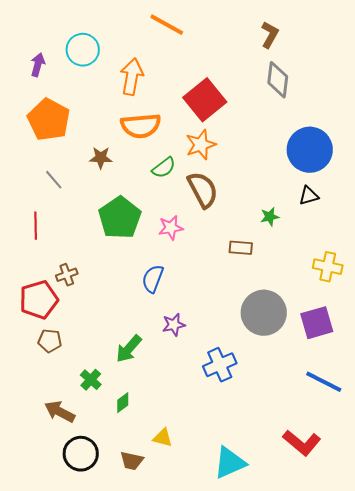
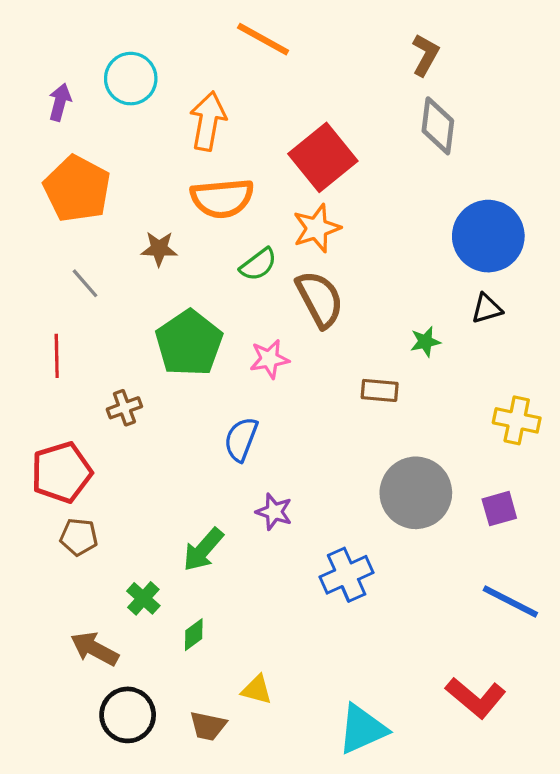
brown cross: (67, 275) -> (124, 408), moved
purple square: (317, 323) -> (499, 509), size x0.7
purple star: (174, 325) -> (274, 512), turned 30

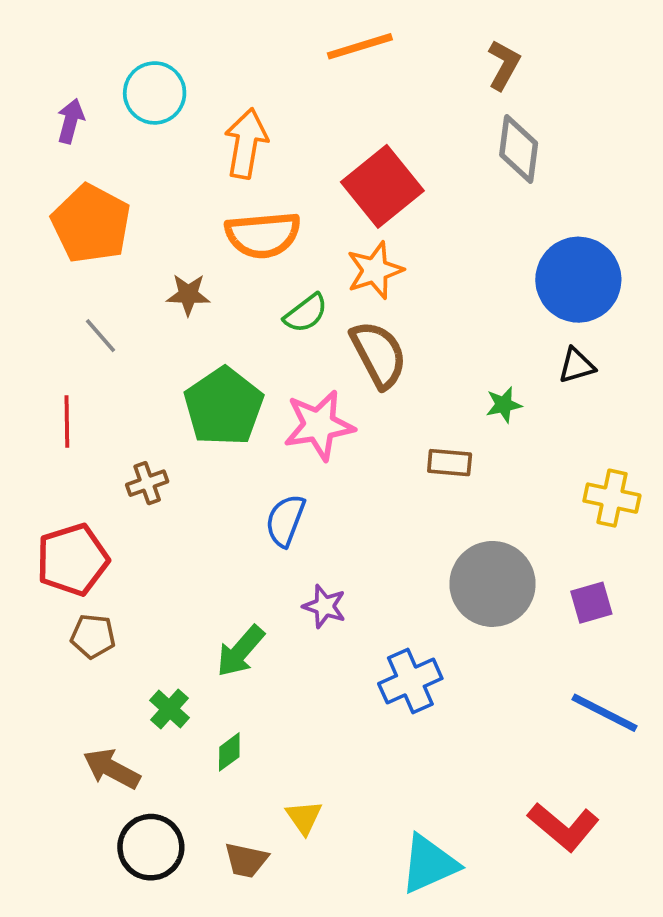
orange line: (263, 39) -> (360, 46), moved, turned -46
pink star: (269, 359) -> (319, 425), size x1.5
yellow triangle: (257, 690) -> (304, 817), turned 40

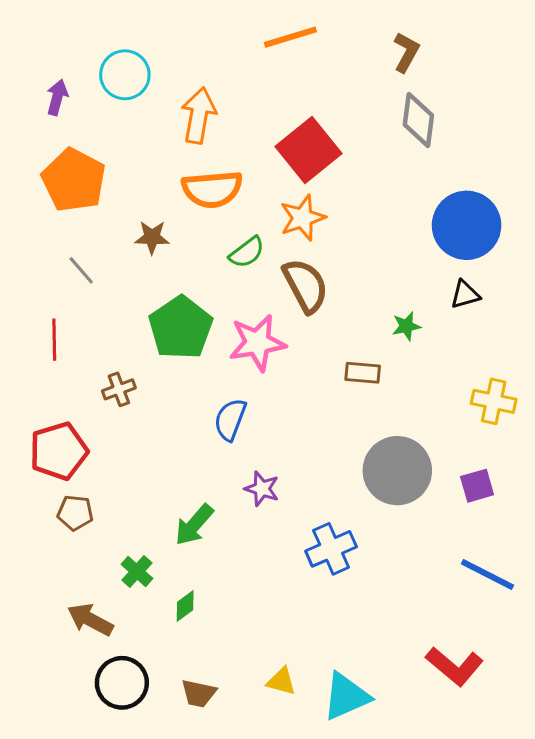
yellow triangle: (304, 817) -> (281, 681), moved, turned -40

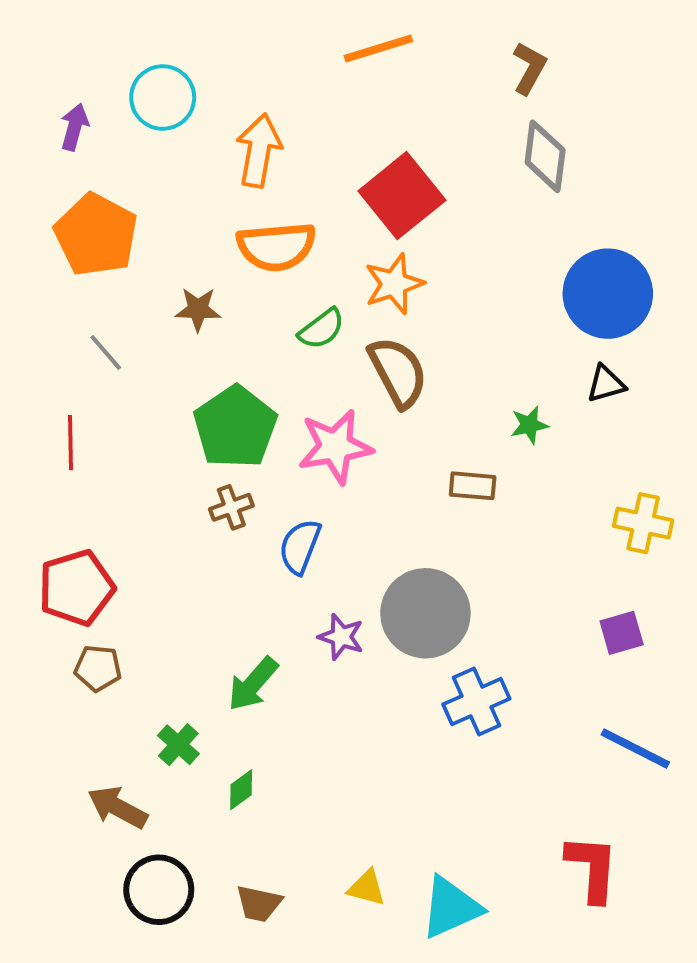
brown cross: (119, 389) -> (231, 507), moved
gray circle: (397, 471) -> (425, 613), moved
blue cross: (331, 549) -> (476, 702), moved
red L-shape: (454, 666) -> (592, 868), turned -126

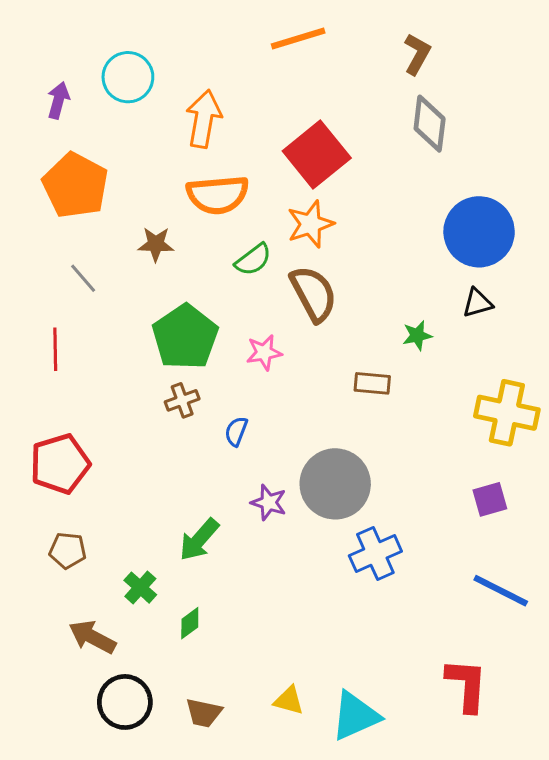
pink star: (335, 447) -> (264, 352), size x0.6
yellow cross: (643, 523) -> (507, 413), size x1.4
blue semicircle: (300, 547) -> (236, 431), size x0.7
brown pentagon: (98, 668) -> (68, 550), moved

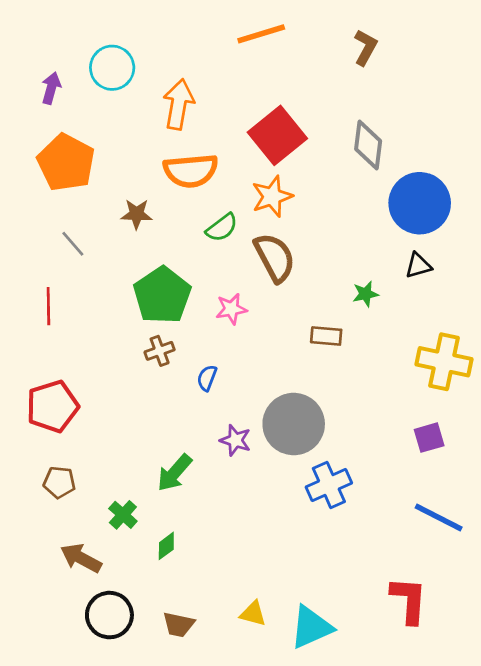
gray diamond: (430, 124) -> (368, 145), moved

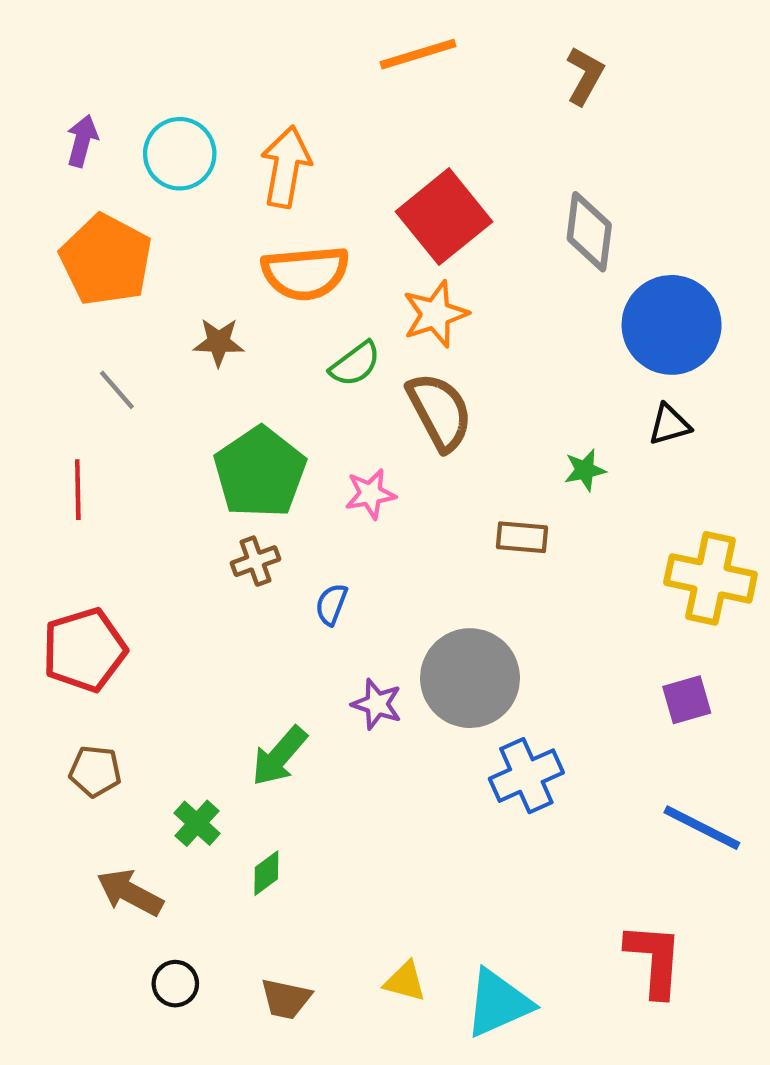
cyan circle: (112, 68) -> (180, 154), moved
black circle: (109, 615) -> (175, 984), size x0.6

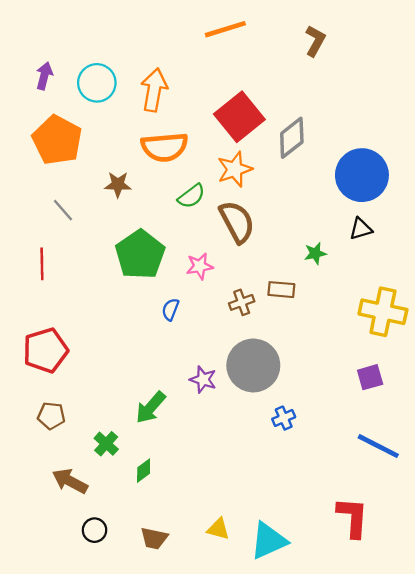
gray diamond: (589, 232) -> (292, 138), moved, turned 45
brown cross: (256, 561) -> (242, 302), moved
blue semicircle: (331, 604) -> (170, 309), moved
blue cross: (526, 776) -> (284, 418), size x0.6

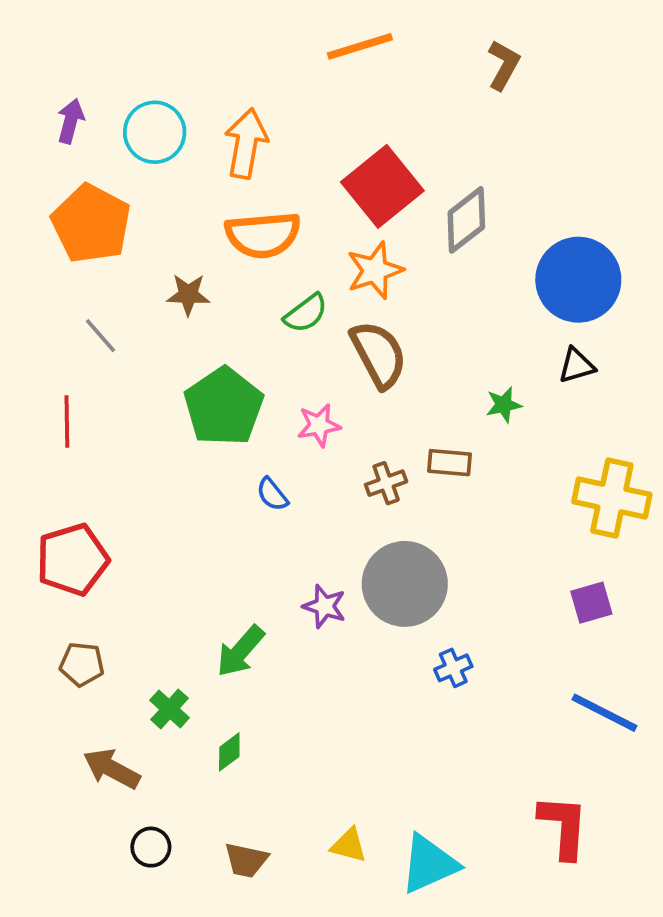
blue semicircle: (170, 309) -> (272, 494), turned -60

